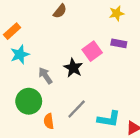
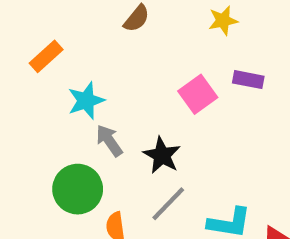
yellow star: (117, 13) -> (223, 21), moved
cyan star: (20, 54) -> (86, 101), moved
black star: (73, 68) -> (162, 155), moved

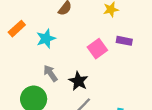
cyan star: (86, 101) -> (46, 39), moved

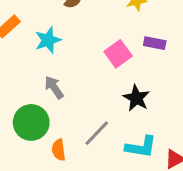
black star: (78, 81) -> (136, 98), moved

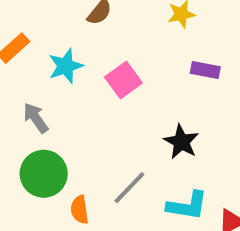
pink square: (118, 54) -> (123, 80), moved
gray arrow: (54, 87) -> (36, 118), moved

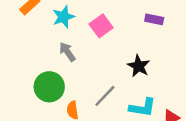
gray arrow: (36, 118) -> (67, 52), moved

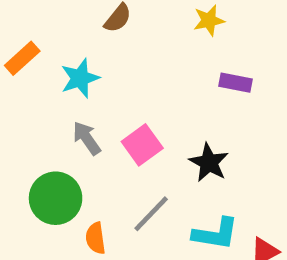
pink square: (101, 26) -> (142, 145), moved

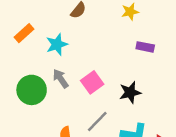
black star: (209, 163) -> (130, 92), turned 30
green circle: (56, 198) -> (32, 90), moved

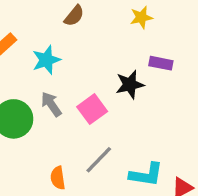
black star: (130, 92) -> (130, 85), moved

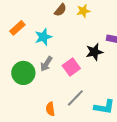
yellow star: (141, 17) -> (83, 11), moved
gray arrow: (51, 104) -> (46, 64), turned -112

